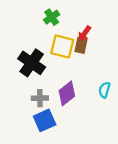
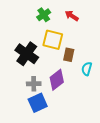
red arrow: (84, 34) -> (72, 16), moved, turned 88
brown rectangle: (81, 45) -> (69, 55), moved
cyan semicircle: (104, 90) -> (87, 69), moved

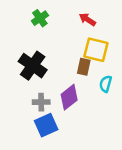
green cross: (44, 15) -> (40, 18), moved
yellow square: (53, 40) -> (96, 50), moved

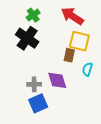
red arrow: (87, 19) -> (72, 16), size x1.6
black cross: (33, 66) -> (27, 38), moved
purple diamond: (69, 97) -> (57, 80), turned -70

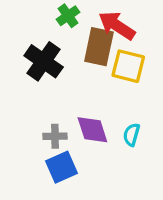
green cross: (33, 15) -> (68, 16), moved
brown rectangle: (69, 55) -> (99, 47), moved, size x1.6
cyan semicircle: (87, 69) -> (131, 135), moved

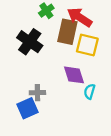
purple diamond: (92, 130) -> (74, 75), moved
blue square: (61, 167) -> (27, 108), moved

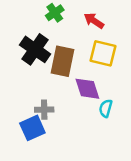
red arrow: (80, 17) -> (94, 21), size x0.7
brown rectangle: (67, 32) -> (63, 61), moved

